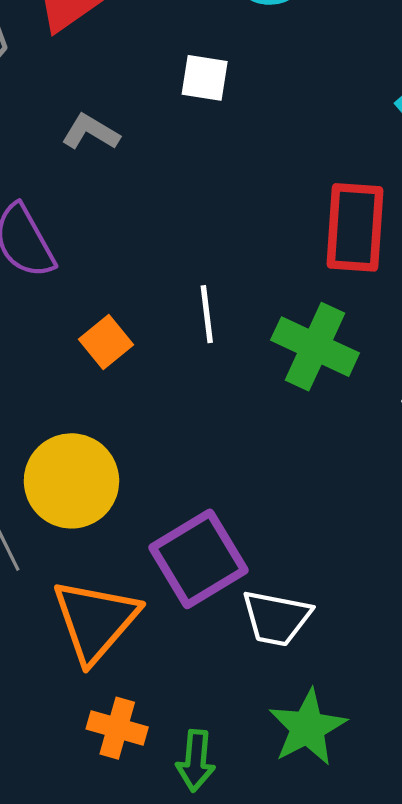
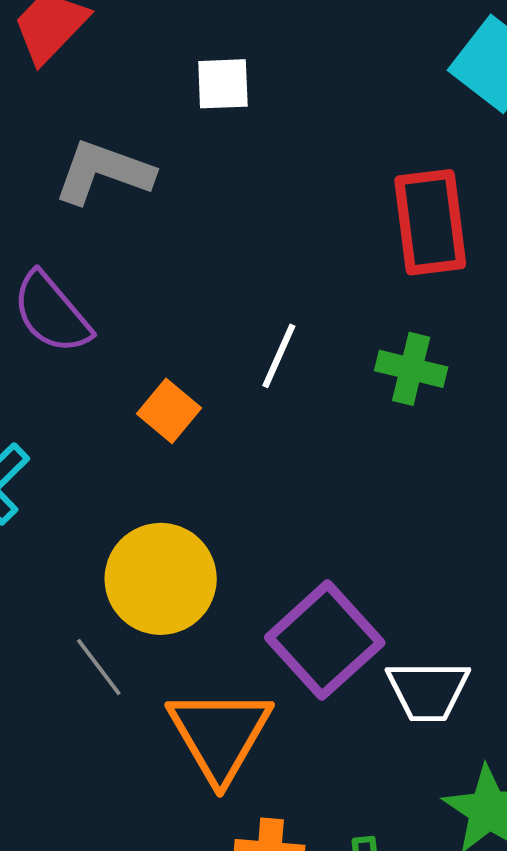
gray L-shape: (91, 132) -> (104, 172), size x1.5
white line: (207, 314) -> (279, 356), turned 42
green cross: (315, 347) -> (411, 369), size x0.7

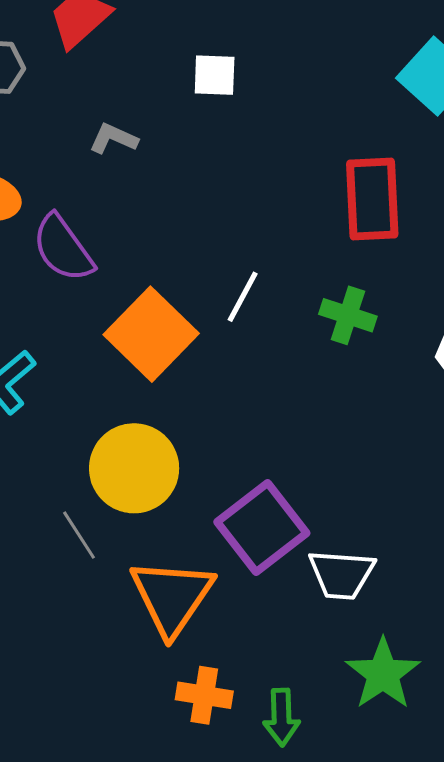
gray L-shape: (104, 172) -> (113, 139), size x0.6
orange square: (169, 411) -> (151, 334), size x1.8

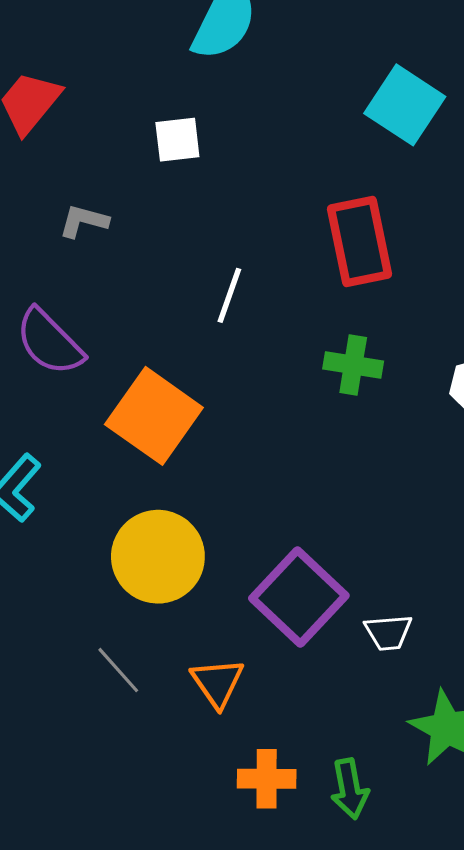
white line: (243, 297) -> (229, 295), moved
gray line: (79, 535) -> (118, 670), moved
white trapezoid: (342, 574) -> (388, 632), size x0.7
orange triangle: (172, 597) -> (217, 683), size x0.6

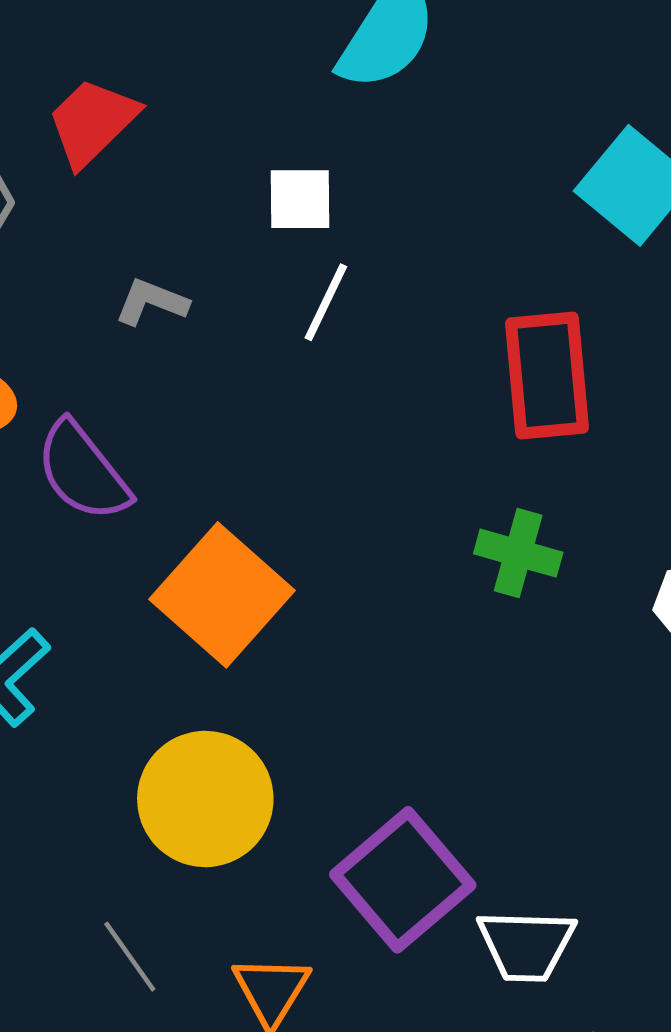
white line: (229, 295) -> (326, 302), moved
white trapezoid: (388, 632) -> (526, 945), size x1.4

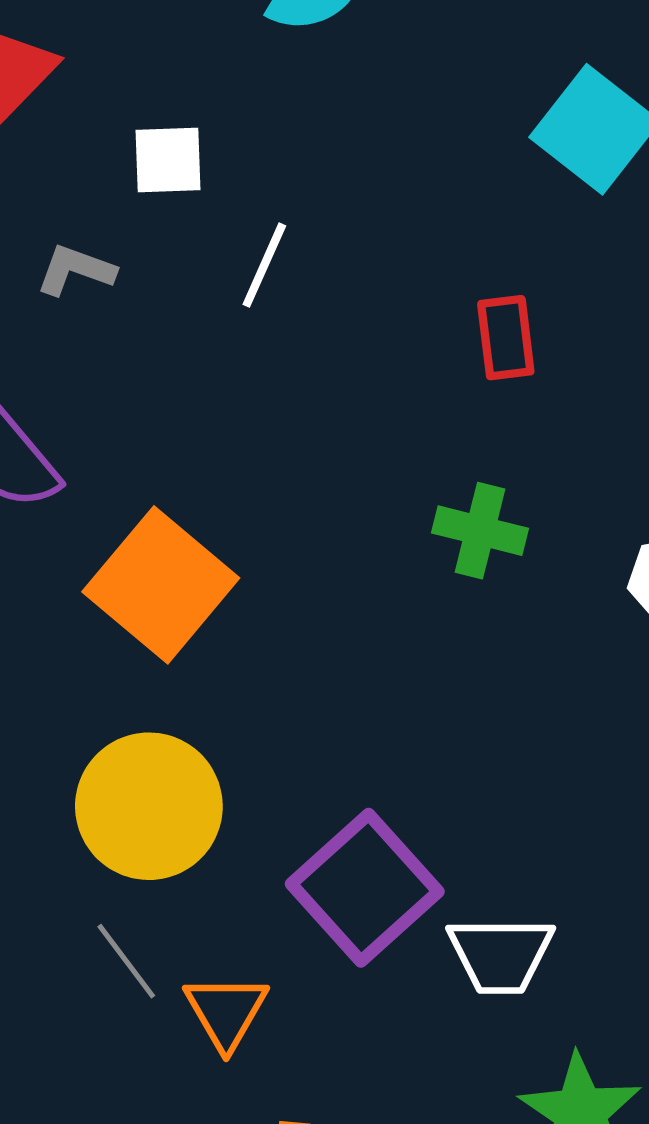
white square: (300, 199) -> (168, 160), moved
red rectangle: (547, 375) -> (506, 338), size x0.6
gray line: (130, 957) -> (126, 961), moved

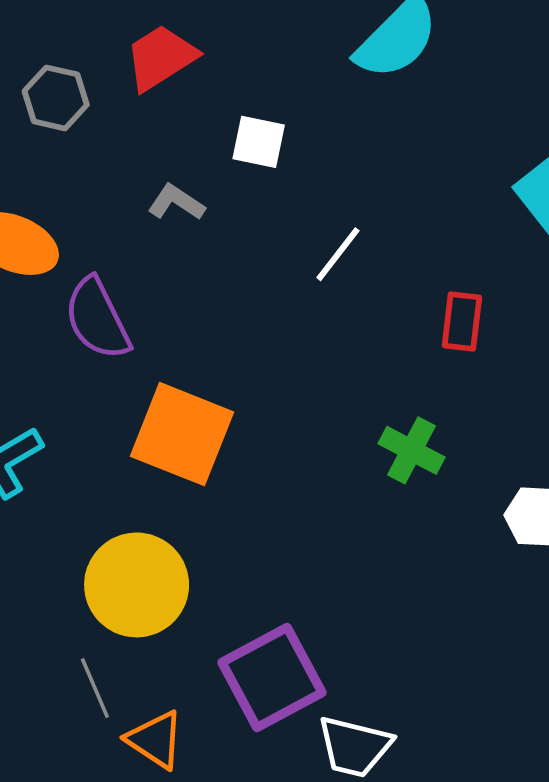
white line: (264, 265) -> (338, 254), moved
orange square: (161, 585) -> (182, 434), turned -32
orange triangle: (226, 1012) -> (155, 740), turned -40

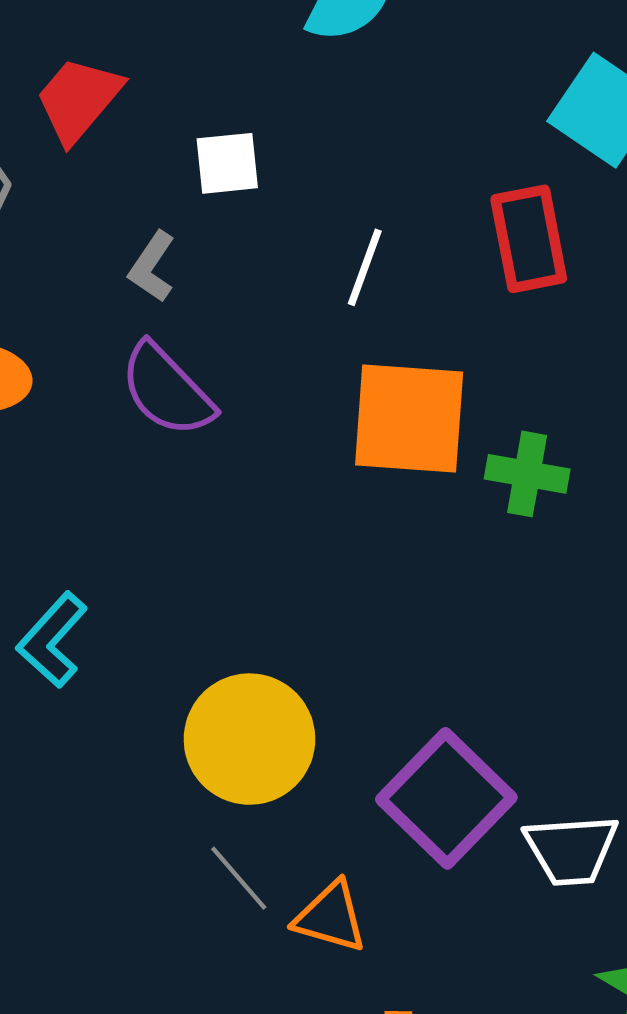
gray L-shape: (176, 202) -> (152, 267), turned -72
purple semicircle: (97, 319) -> (167, 390), moved
red rectangle: (462, 321) -> (529, 239), moved, size x1.4
orange square: (182, 434) -> (409, 419), moved

